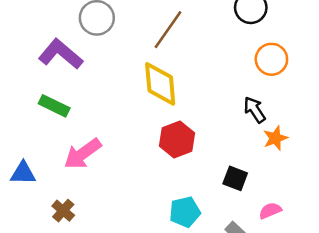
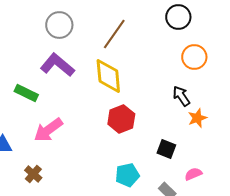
purple L-shape: (61, 54) -> (57, 65), moved

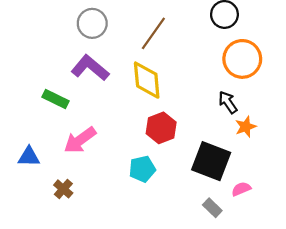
orange circle: (194, 57) -> (242, 59), size x1.4
black square: (166, 149) -> (211, 161), size x1.8
cyan pentagon: (127, 175) -> (142, 169), moved

